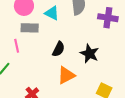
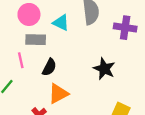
black semicircle: (59, 49) -> (49, 67), moved
orange triangle: (66, 75) -> (58, 94), moved

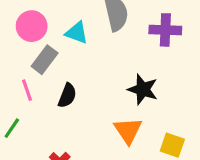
gray rectangle: (36, 40) -> (45, 60), turned -48
orange triangle: (58, 94) -> (128, 131), moved, turned -30

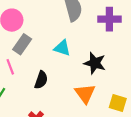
cyan triangle: (77, 33) -> (62, 48), moved
black semicircle: (67, 96) -> (41, 80), moved

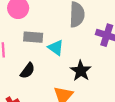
gray rectangle: (22, 44) -> (33, 37), moved, turned 42

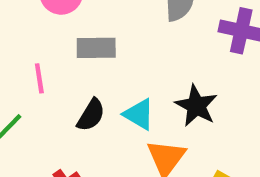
cyan triangle: (56, 48) -> (139, 114), moved

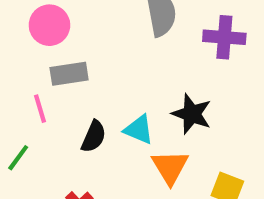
gray rectangle: (96, 48) -> (69, 74), moved

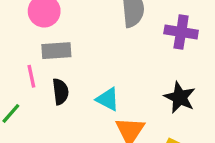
black star: (192, 114) -> (180, 97), moved
black semicircle: (94, 136) -> (60, 92), moved, turned -35

